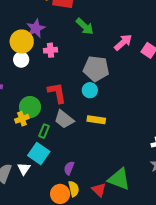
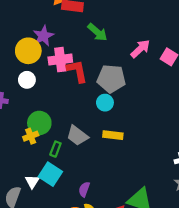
pink cross: (50, 50) -> (60, 60), size x1.5
white circle: (21, 60) -> (27, 80), moved
red L-shape: (57, 93) -> (77, 71), moved
white triangle: (24, 169) -> (32, 182), moved

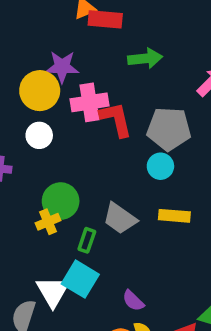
green arrow: (97, 32) -> (145, 58), turned -45
purple star: (43, 36) -> (62, 67), turned 30
white triangle: (32, 182) -> (53, 292), size x1.5
purple semicircle: (84, 189) -> (133, 301), turned -64

